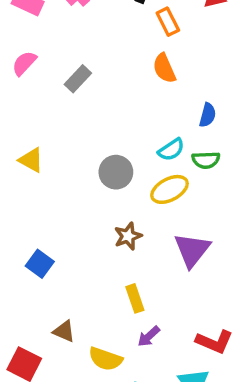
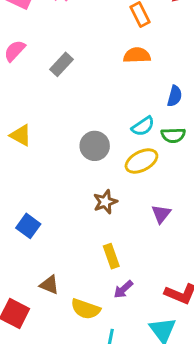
orange semicircle: (164, 68) -> (137, 55), turned 112
purple triangle: (192, 250) -> (161, 214), size x0.6

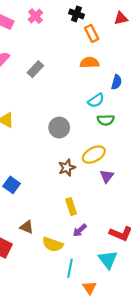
blue semicircle: (175, 96) -> (117, 82), moved
cyan semicircle: (143, 126) -> (96, 100), moved
green semicircle: (173, 135) -> (106, 120), moved
yellow ellipse: (141, 161) -> (94, 155), moved

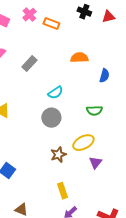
black cross: (77, 14) -> (84, 12), moved
orange rectangle: (92, 33) -> (51, 24), moved, turned -42
cyan semicircle: (96, 100) -> (55, 93), moved

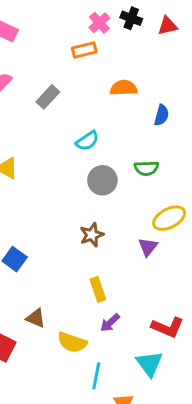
pink cross: (29, 15) -> (99, 23), moved
orange rectangle: (51, 24) -> (84, 50), moved, turned -35
gray circle: (51, 118) -> (102, 180), moved
yellow ellipse: (83, 143) -> (169, 218), moved

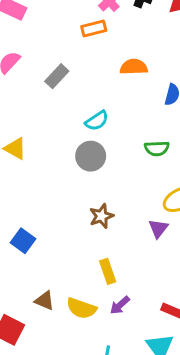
gray circle: (102, 180) -> (91, 156), moved
yellow semicircle: (72, 342) -> (81, 308), moved

